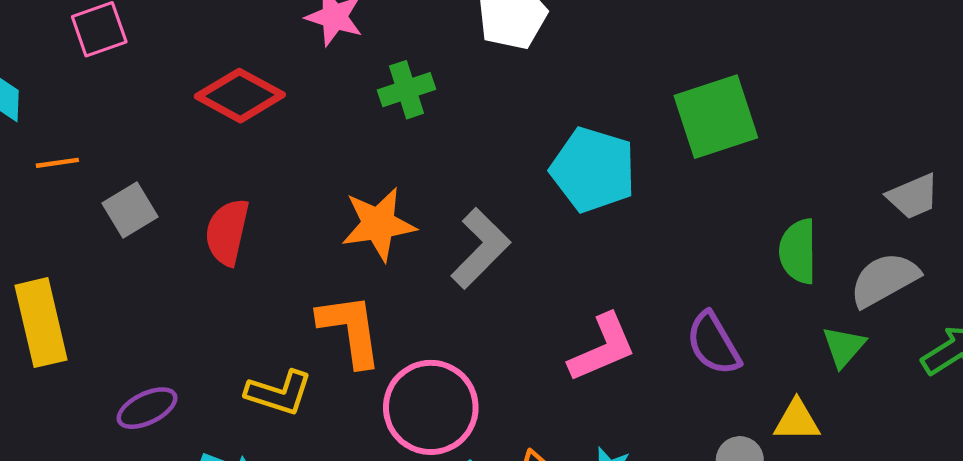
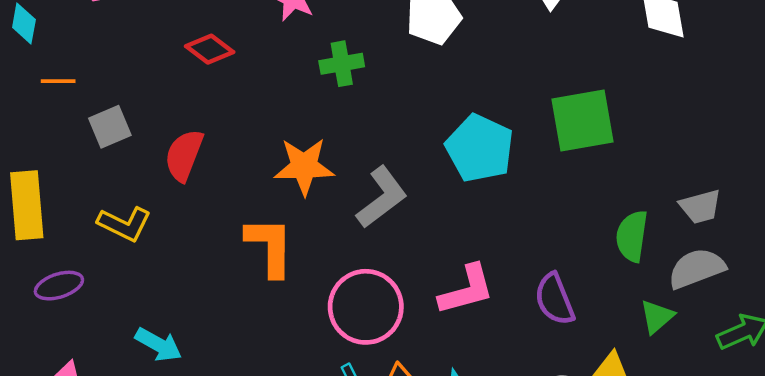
red diamond: (240, 96) -> (210, 49), size x0.7
gray trapezoid: (913, 196) -> (700, 207), moved
yellow L-shape: (279, 393) -> (124, 224), moved
pink circle: (431, 407) -> (366, 307), moved
purple ellipse: (147, 408) -> (59, 286), moved

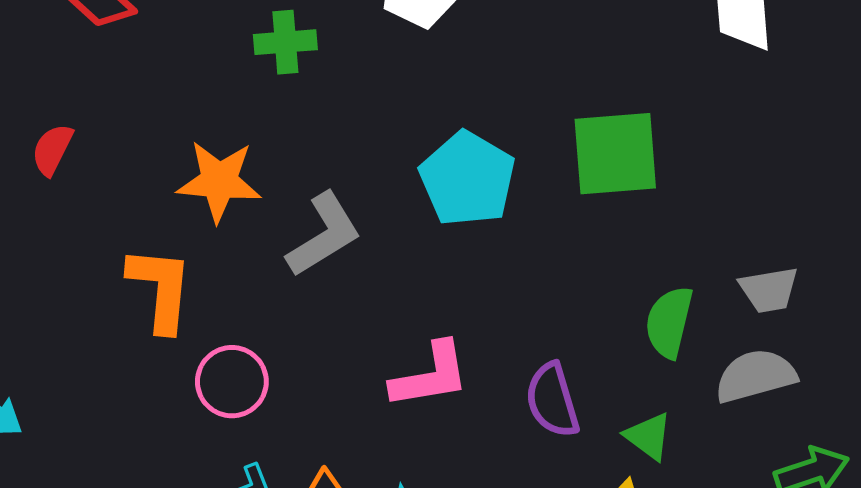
red semicircle: (184, 155) -> (52, 150), size x0.7
pink circle: (366, 307) -> (232, 382), moved, size x0.7
green triangle: (657, 317) -> (648, 436), moved, turned -48

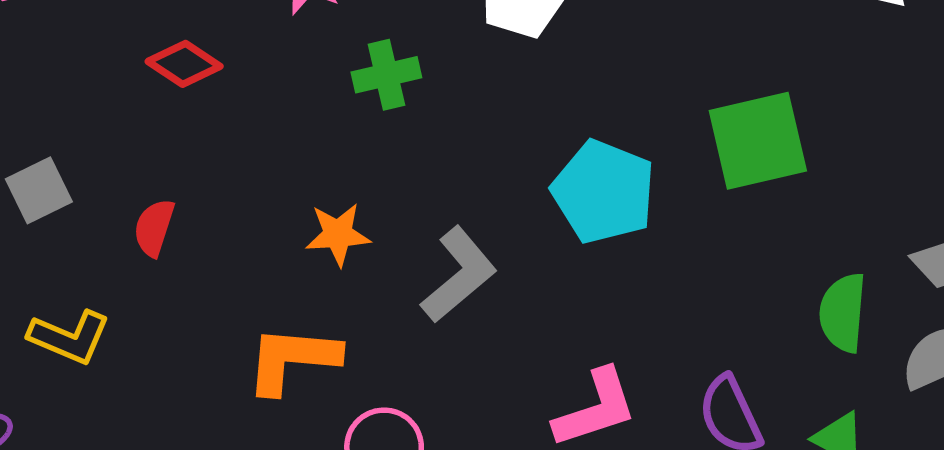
orange star: (219, 181) -> (338, 234), size x0.7
orange L-shape: (160, 289) -> (292, 359), turned -82

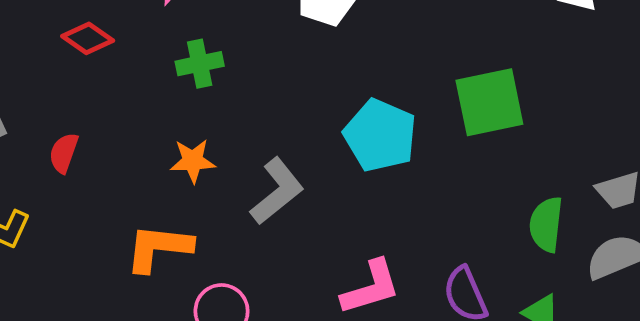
green cross: (386, 75) -> (200, 64), moved

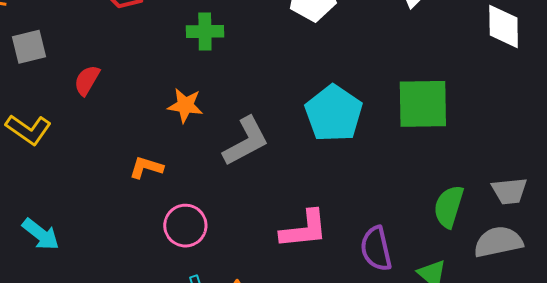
orange L-shape: (159, 248) -> (146, 167), size x0.6

